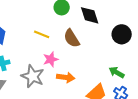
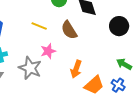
green arrow: (117, 72) -> (124, 64), moved
orange arrow: (66, 77) -> (76, 69), moved, turned 102

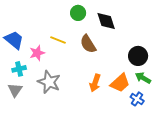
black circle: (119, 26) -> (138, 56), moved
pink star: (48, 51) -> (37, 53), moved
orange trapezoid: (94, 85) -> (120, 83), moved

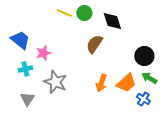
yellow line: (58, 40) -> (64, 13), moved
brown semicircle: (88, 44) -> (94, 44), turned 66
gray triangle: (15, 90) -> (27, 99), moved

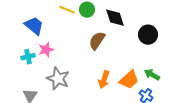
blue trapezoid: (20, 40) -> (34, 26), moved
black circle: (144, 56) -> (148, 35), moved
cyan cross: (25, 69) -> (28, 57), moved

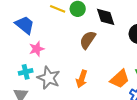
cyan cross: (28, 57) -> (26, 72), moved
orange arrow: (104, 80) -> (82, 79), moved

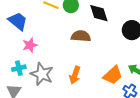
brown semicircle: (88, 40) -> (81, 36), turned 60

